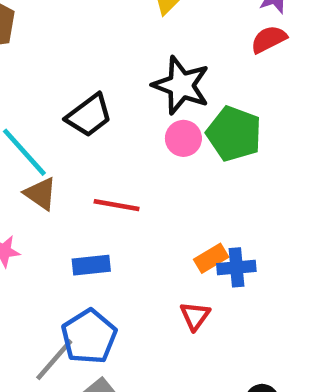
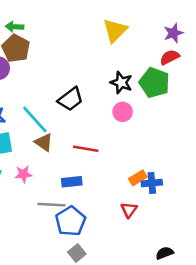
black star: (181, 85) -> (121, 83), size x0.7
green pentagon: (234, 134) -> (154, 83), moved
gray line: (54, 360) -> (51, 205), moved, turned 52

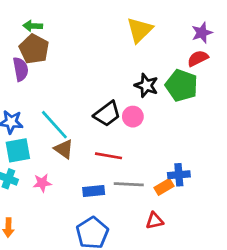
black trapezoid: (70, 99) -> (107, 114), moved
pink circle: (123, 112) -> (133, 117), moved
blue cross: (152, 183) -> (179, 175), moved
gray line: (51, 205) -> (129, 184), moved
red triangle: (129, 210) -> (154, 221), turned 42

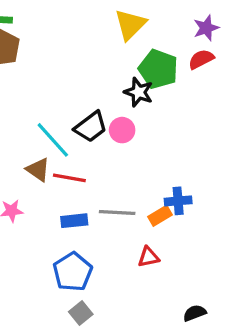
green pentagon: (182, 85) -> (158, 69), moved
cyan line: (54, 125) -> (53, 140), moved
red line: (108, 156) -> (69, 178), moved

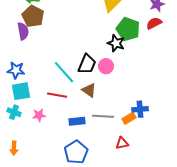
black trapezoid: (91, 127) -> (87, 64), turned -30
brown triangle: (38, 170) -> (89, 90), moved
red line: (69, 178) -> (57, 95), moved

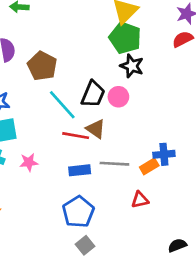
brown pentagon: (33, 16) -> (42, 66), moved
green pentagon: (128, 29) -> (125, 38), moved
red line: (57, 95) -> (76, 136), moved

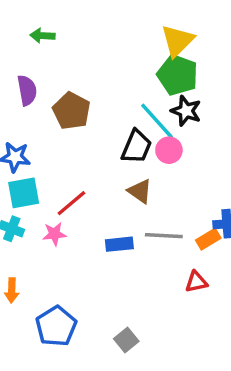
cyan line: (62, 105) -> (157, 121), moved
red line: (76, 136) -> (71, 203), moved, turned -50
blue pentagon: (78, 212) -> (56, 326), moved

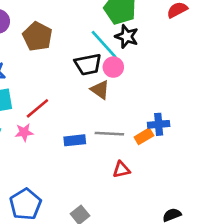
black trapezoid: (136, 147) -> (88, 64), turned 56
brown triangle: (140, 191) -> (100, 90), moved
red triangle: (196, 282) -> (121, 170), moved

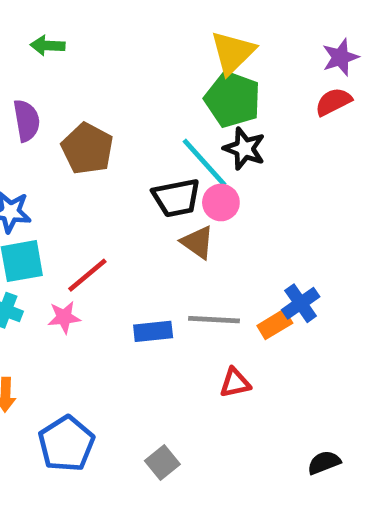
blue cross: (159, 124) -> (301, 303), turned -30

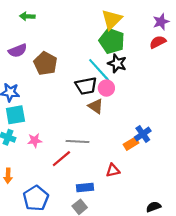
purple semicircle: (27, 121) -> (18, 51), turned 78
red line: (87, 275) -> (61, 159), moved
gray line: (214, 320) -> (78, 142), moved
blue rectangle: (153, 331) -> (85, 188), moved

